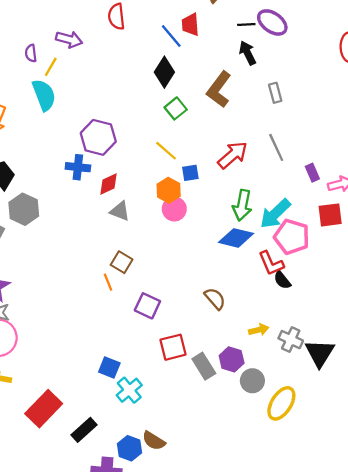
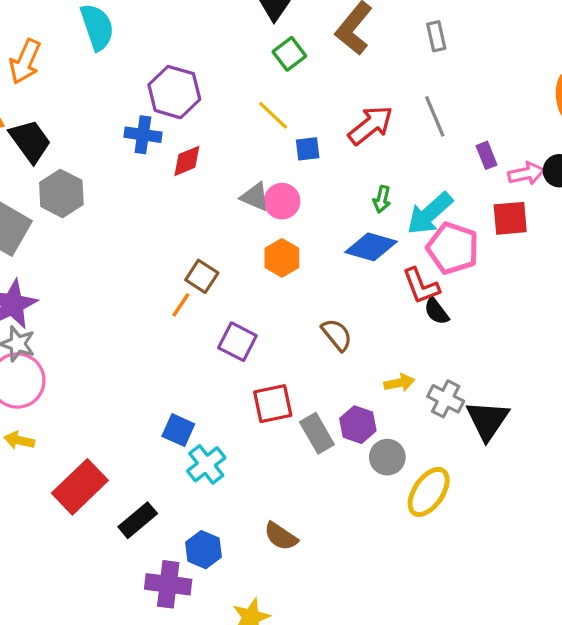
orange hexagon: (169, 190) -> (282, 258), moved
green arrow: (242, 205) -> (382, 199), size x0.6
gray triangle: (120, 211) -> (255, 197), moved
orange line: (108, 282) -> (181, 305), turned 54
brown semicircle: (154, 441) -> (281, 536), moved

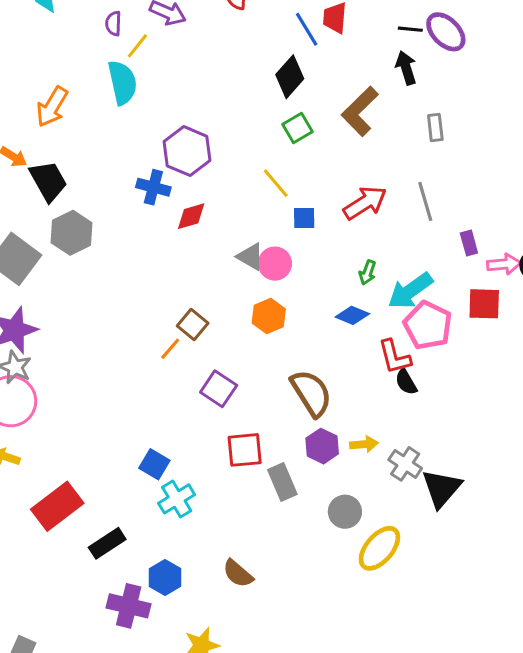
blue diamond: (371, 247) -> (352, 315), size x0.7
brown semicircle: (337, 335) -> (311, 393), size x1.5
purple hexagon: (358, 425) -> (322, 446), moved

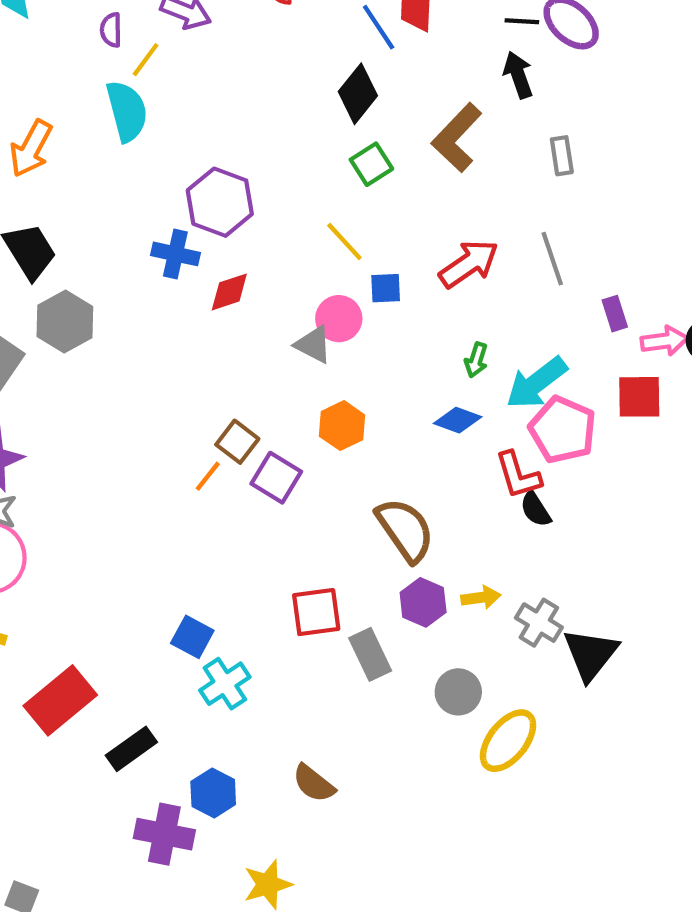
pink circle: (275, 264) -> (339, 319), moved
purple square: (219, 389) -> (276, 478), moved

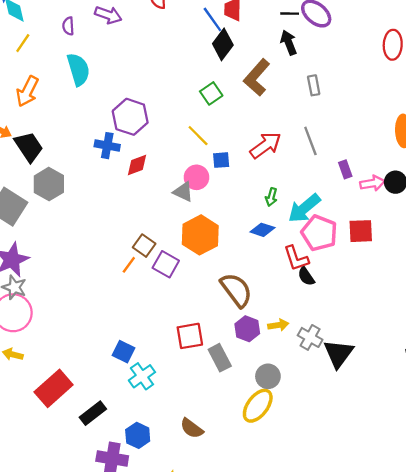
yellow line: (146, 60) -> (23, 43), moved
black diamond: (358, 94) -> (223, 44), moved
red square: (639, 397) -> (361, 231), moved
orange hexagon: (342, 426) -> (200, 235), size x1.5
yellow ellipse: (508, 741) -> (258, 406), moved

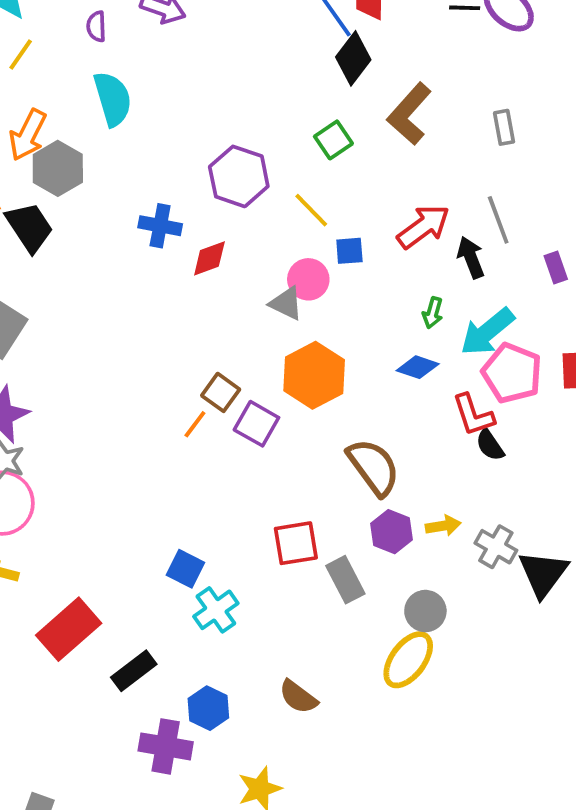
black arrow: (289, 43) -> (471, 257), moved
purple hexagon: (130, 117) -> (239, 176), moved
gray hexagon: (49, 184) -> (58, 168), moved

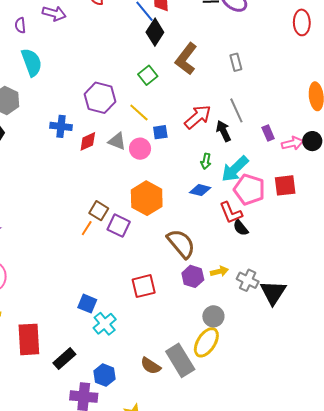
gray triangle: (286, 303) -> (117, 141), moved
gray rectangle: (345, 580) -> (180, 360), moved, size x1.4
red rectangle: (69, 629) -> (29, 339), turned -48

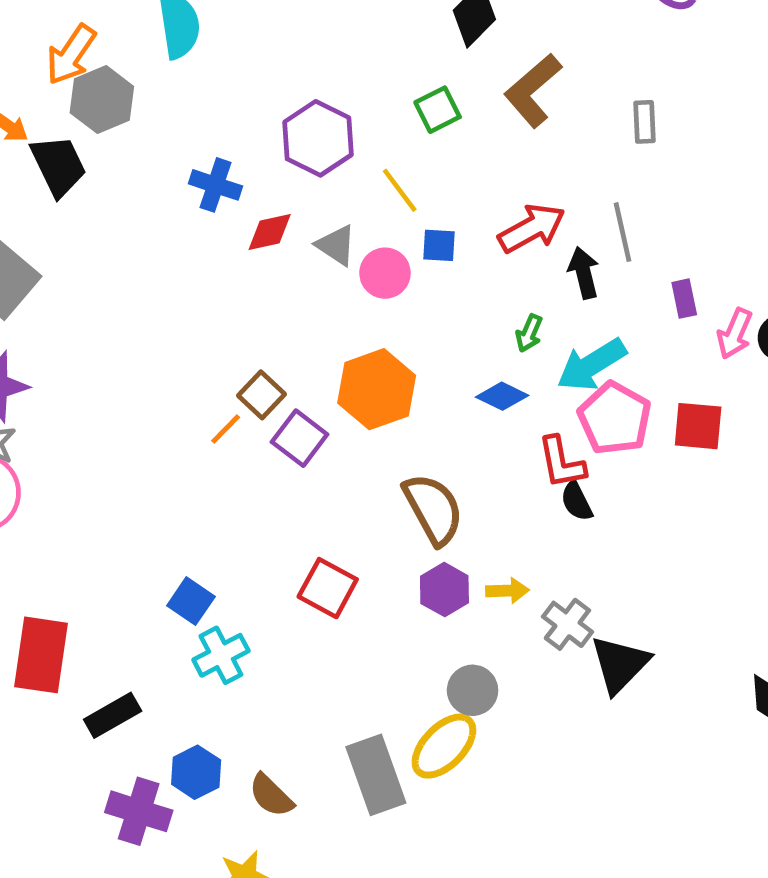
pink arrow: (292, 143) -> (735, 334), turned 115
red square: (144, 286) -> (328, 588), turned 30
brown semicircle: (151, 366) -> (271, 796), moved

